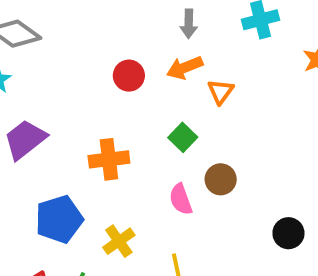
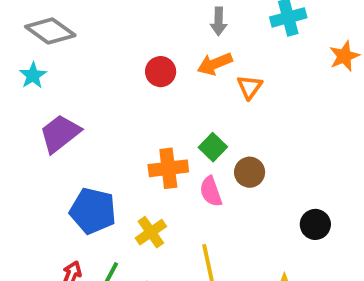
green square: (183, 137) -> (213, 147), moved
orange cross: (109, 159) -> (168, 168), moved
blue pentagon: (59, 219) -> (93, 211), turned 30

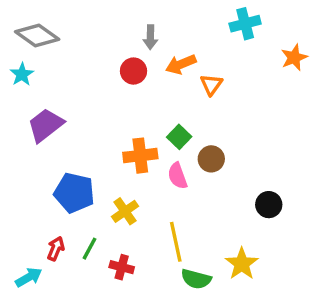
gray arrow: (219, 21) -> (150, 37), moved

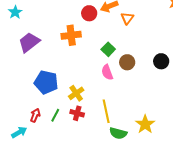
red circle: (133, 71) -> (89, 13), moved
orange cross: (140, 156) -> (71, 35), moved
black circle: (269, 205) -> (161, 61), moved
red cross: (122, 267) -> (77, 113), moved

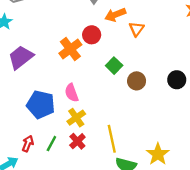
red circle: (89, 13) -> (92, 35), moved
orange cross: (71, 35) -> (70, 49), turned -30
pink semicircle: (107, 72) -> (72, 93), moved
red cross: (77, 113) -> (77, 141), turned 32

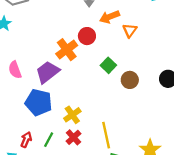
purple trapezoid: (21, 57) -> (48, 72), moved
pink semicircle: (72, 93) -> (15, 70), moved

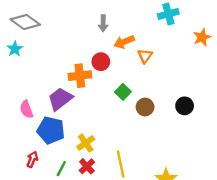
orange cross: (67, 50) -> (80, 76), turned 30
pink semicircle: (15, 70) -> (26, 109), moved
red arrow: (26, 140) -> (32, 159), moved

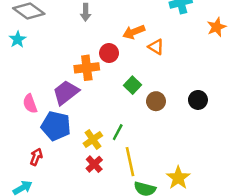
gray arrow: (103, 23) -> (86, 12), moved
orange triangle: (145, 56) -> (156, 47), turned -35
green line: (61, 169) -> (118, 132), moved

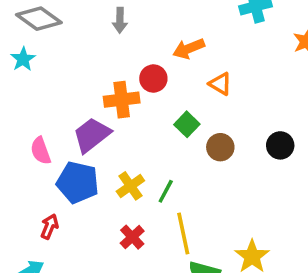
orange triangle: (156, 47) -> (220, 84), moved
yellow cross: (93, 139) -> (130, 186), moved

